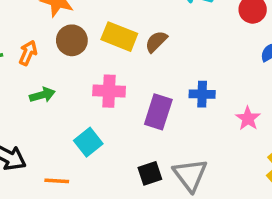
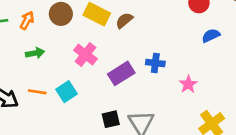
pink cross: (109, 91) -> (85, 55), turned 30
purple rectangle: (158, 112) -> (121, 73), turned 35
orange line: (57, 181) -> (37, 92), moved

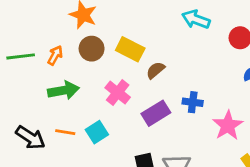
brown semicircle: (124, 20) -> (155, 70), moved
green arrow: (35, 53) -> (63, 90), size x1.5
pink star: (188, 84) -> (228, 125), size x1.5

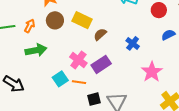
pink cross: (118, 93) -> (78, 60), moved
blue cross: (193, 102) -> (133, 43), moved, turned 32
orange line: (65, 132) -> (79, 82), moved

